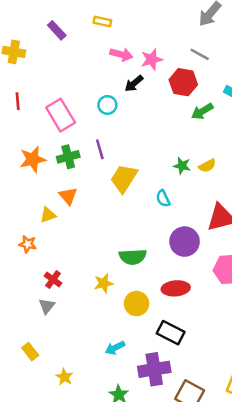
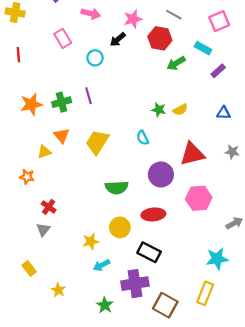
pink arrow: (121, 54) -> (91, 14), moved
pink rectangle: (61, 115) -> (63, 38), moved, size x0.7
yellow trapezoid: (124, 178) -> (97, 142), moved
yellow star: (104, 283) -> (91, 241), moved

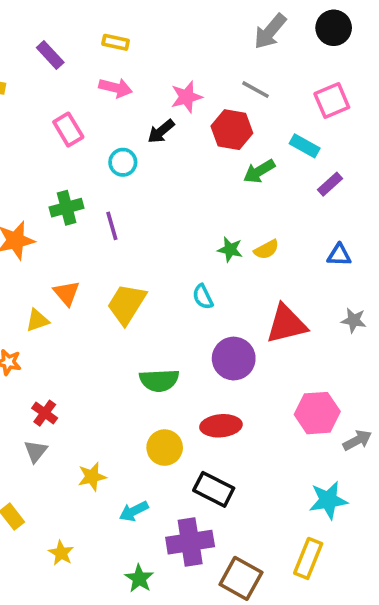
green cross: (62, 102) -> (67, 208), moved
pink hexagon: (199, 198) -> (317, 413), moved
yellow star: (91, 241) -> (92, 477), moved

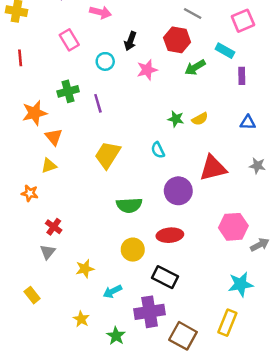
pink star: (186, 97) -> (147, 70), moved
black arrow: (161, 131) -> (130, 41), turned -30
purple rectangle: (330, 184) -> (242, 76), turned -49
orange triangle: (67, 293) -> (54, 137), moved
yellow star: (61, 553) -> (81, 319), moved

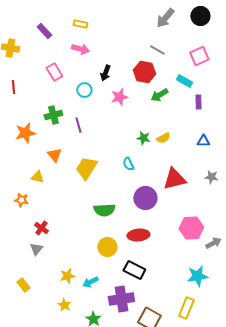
orange triangle: (54, 137) -> (54, 155), moved
yellow triangle: (49, 166) -> (37, 177), turned 32
yellow star: (85, 269) -> (67, 276), moved

